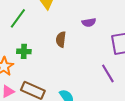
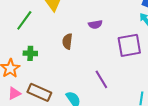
purple line: (108, 73) -> (101, 79), moved

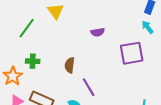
brown semicircle: (67, 41) -> (70, 65), moved
purple line: (101, 79) -> (89, 87), moved

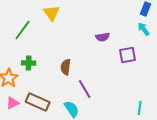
purple semicircle: (98, 32) -> (103, 37), moved
purple square: (132, 53) -> (128, 55), size x0.7

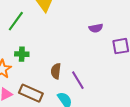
brown semicircle: (66, 67) -> (56, 71), moved

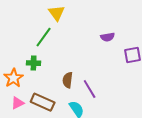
green line: (16, 21) -> (44, 37), moved

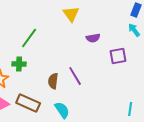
yellow triangle: (57, 13) -> (71, 14), moved
purple line: (90, 89) -> (75, 76), moved

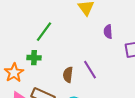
purple semicircle: (93, 38) -> (108, 32), turned 96

